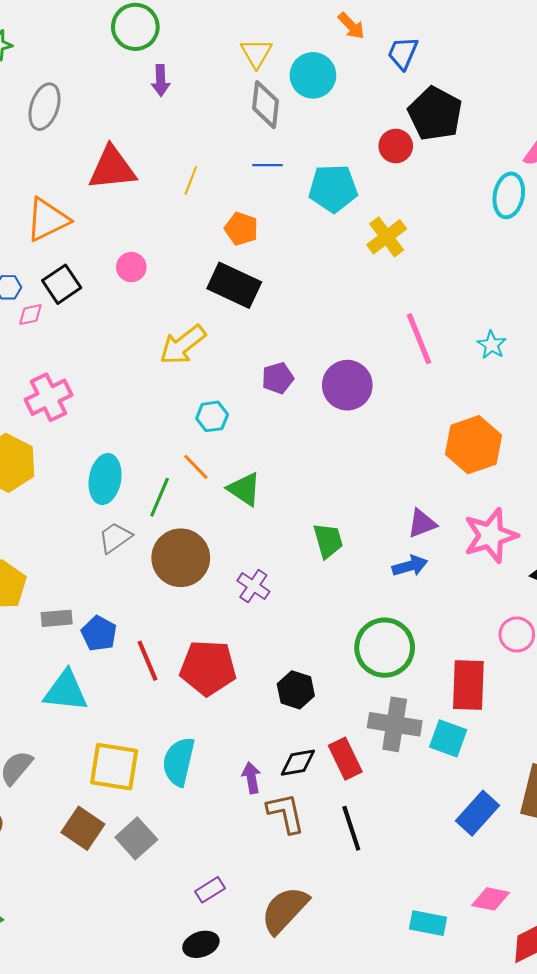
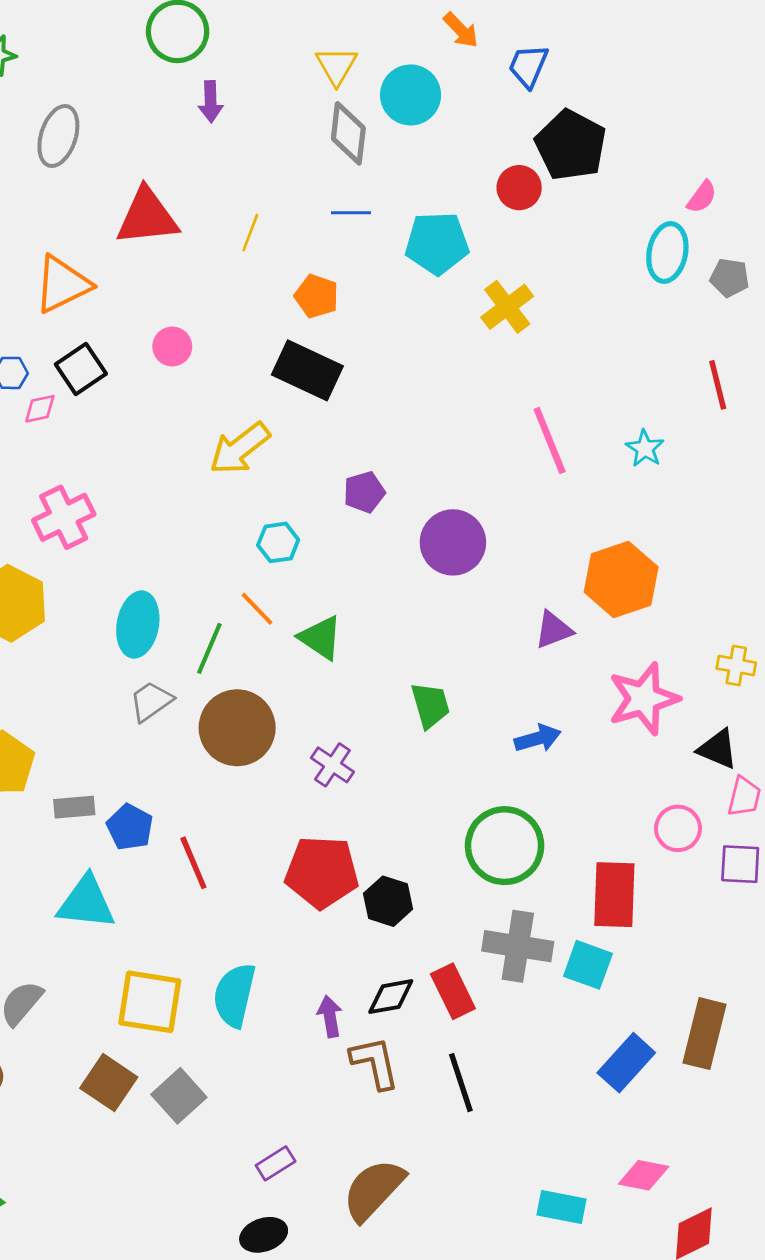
purple circle: (347, 385) -> (453, 542), moved
purple triangle: (422, 523) -> (554, 630), moved
red pentagon: (208, 668) -> (322, 872), moved

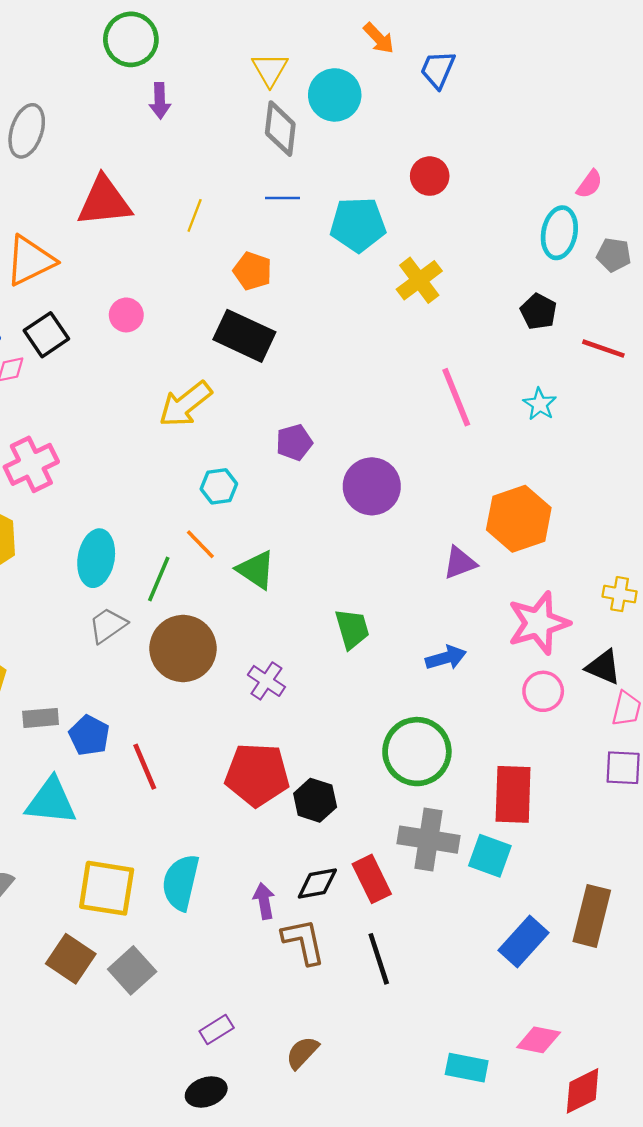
black pentagon: (571, 145) -> (539, 312), moved, size x0.6
red line: (718, 385) -> (603, 349), turned -57
pink circle: (678, 828) -> (543, 691), moved
brown semicircle: (373, 1190) -> (302, 1053), size x0.6

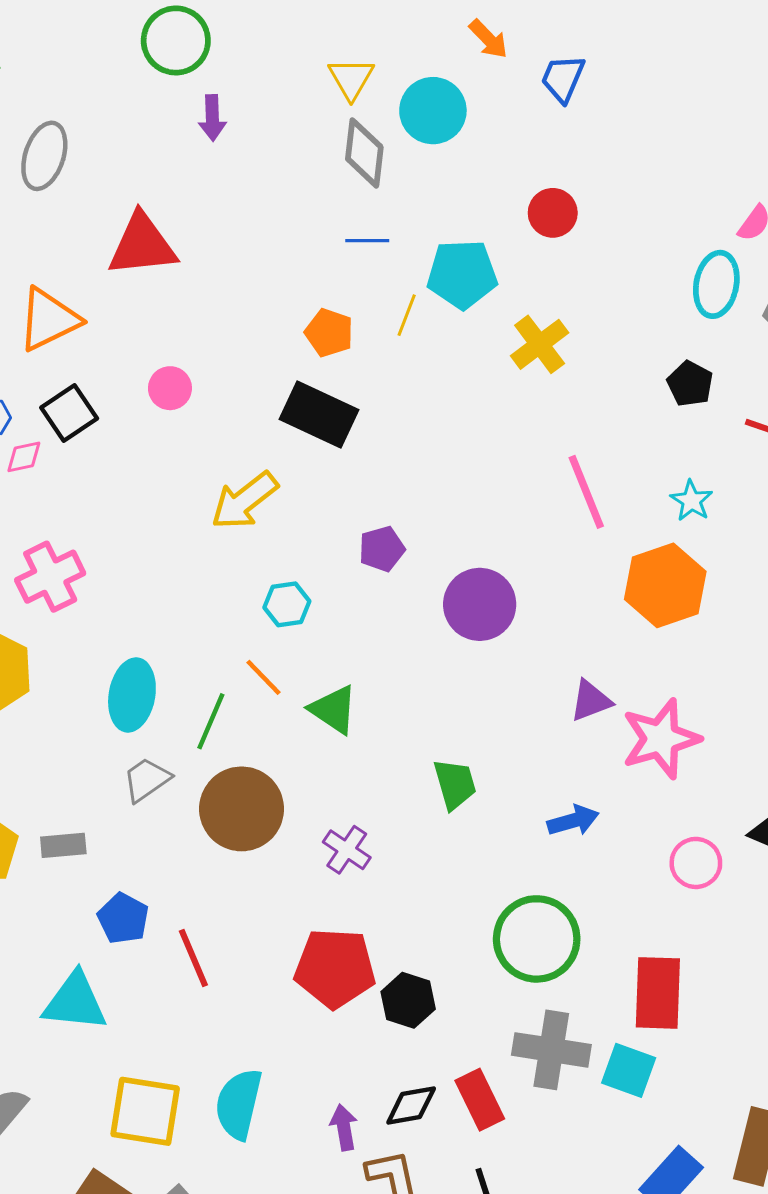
yellow line: (195, 215) -> (407, 315), moved
orange hexagon: (519, 519) -> (665, 585), moved
pink star: (539, 623) -> (661, 739), moved
gray rectangle: (41, 718) -> (63, 845), moved

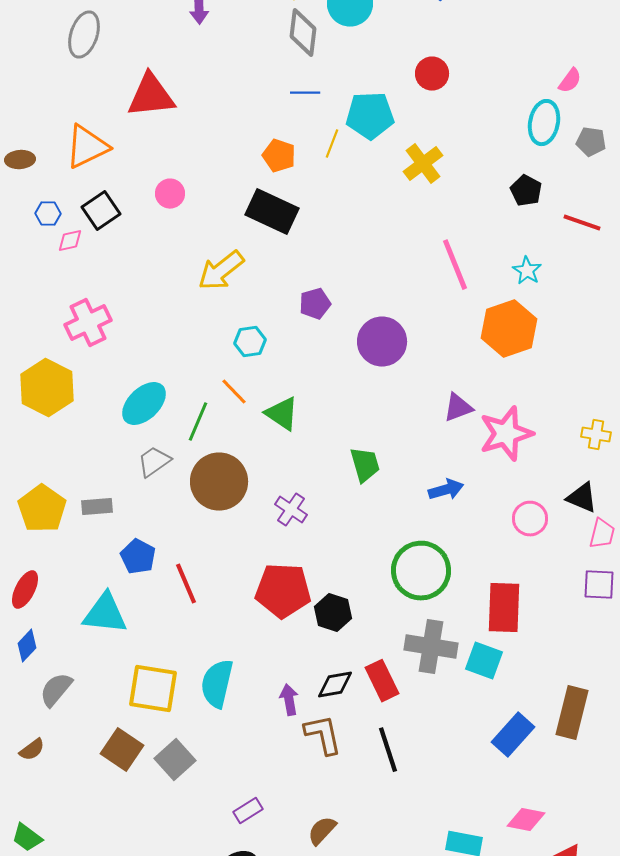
cyan ellipse: (132, 695) -> (144, 404), turned 36

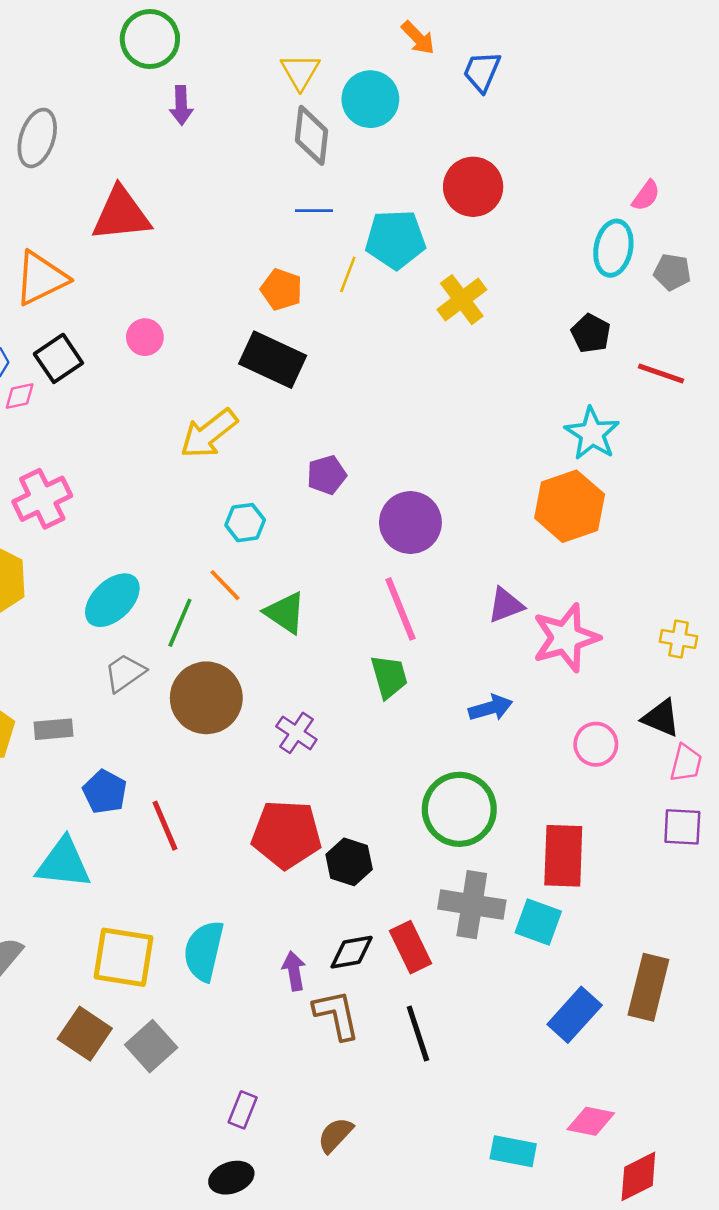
red circle: (432, 74) -> (473, 187), size x1.4
pink line: (455, 265) -> (400, 609), moved
cyan star: (527, 271) -> (592, 434), size x1.5
purple rectangle: (248, 811) -> (243, 1110), turned -36

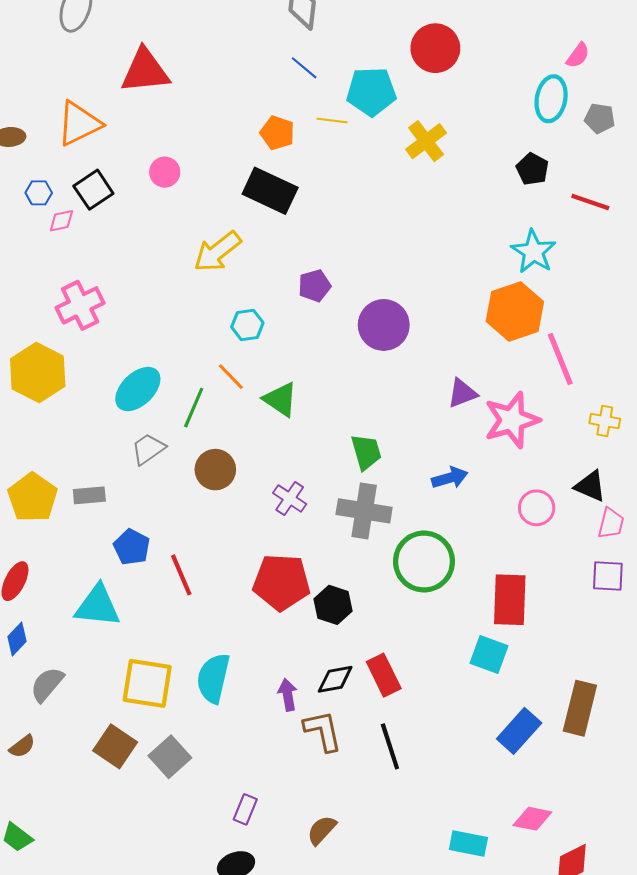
blue line: (314, 211) -> (304, 68), turned 40
yellow line: (348, 274) -> (332, 120), turned 76
pink line: (400, 609) -> (560, 359), moved
brown circle: (206, 698) -> (215, 470), size x0.7
gray cross: (472, 905) -> (364, 511), moved

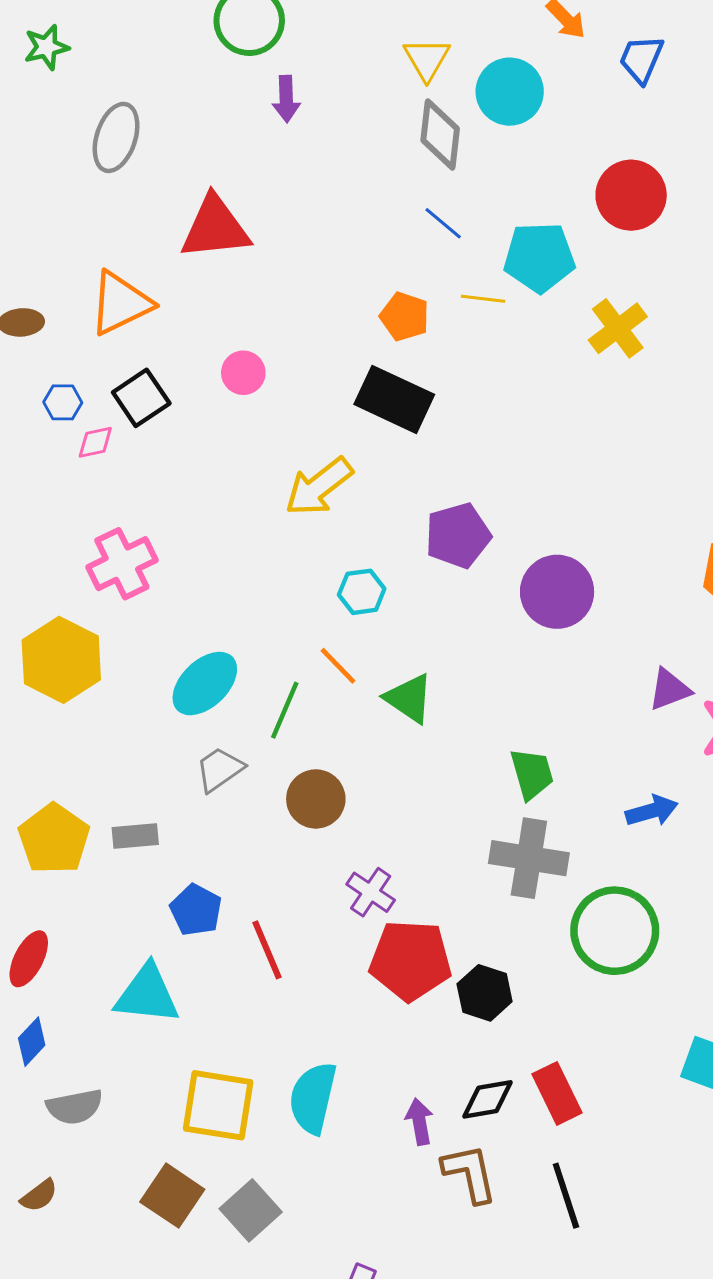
purple pentagon: (315, 286) -> (458, 536), size x1.4
purple cross: (290, 499) -> (371, 892), moved
gray semicircle: (47, 684) -> (75, 1107), turned -141

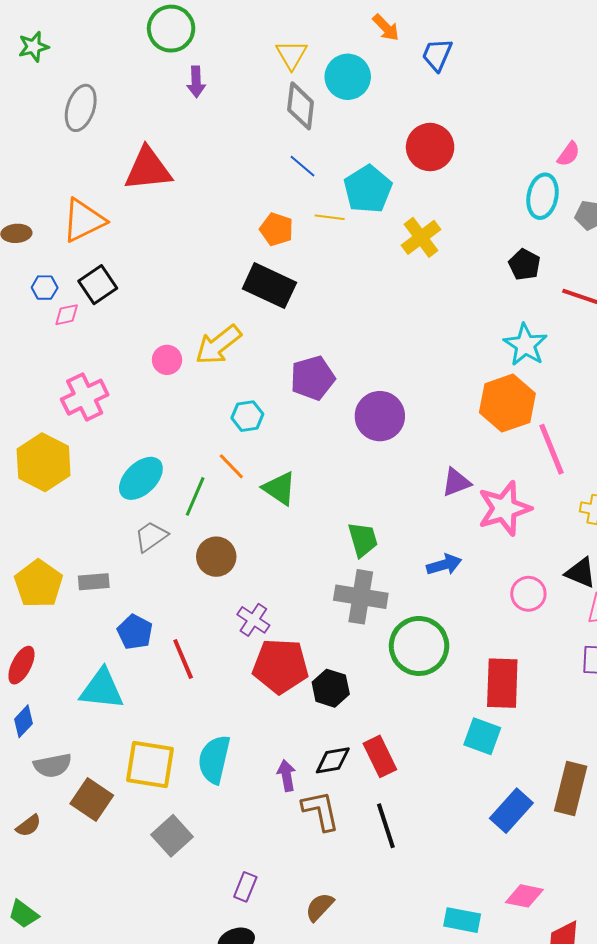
cyan pentagon: (539, 257) -> (368, 189), turned -30
pink circle: (243, 373) -> (167, 360), moved
brown square: (172, 1196) -> (92, 800), moved

